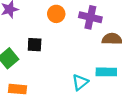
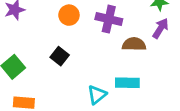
black square: (35, 45) -> (60, 56), moved, turned 35

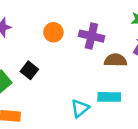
black square: (60, 56) -> (29, 70), moved

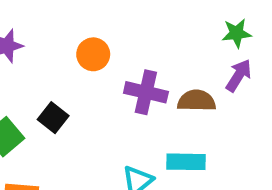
purple cross: (91, 36) -> (146, 92), moved

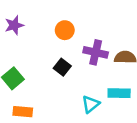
black square: (53, 118) -> (62, 67), moved

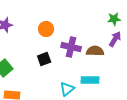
black square: (62, 67) -> (44, 59), turned 32

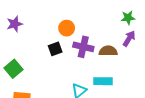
orange circle: (46, 29) -> (67, 28), moved
black square: (44, 59) -> (55, 49), moved

